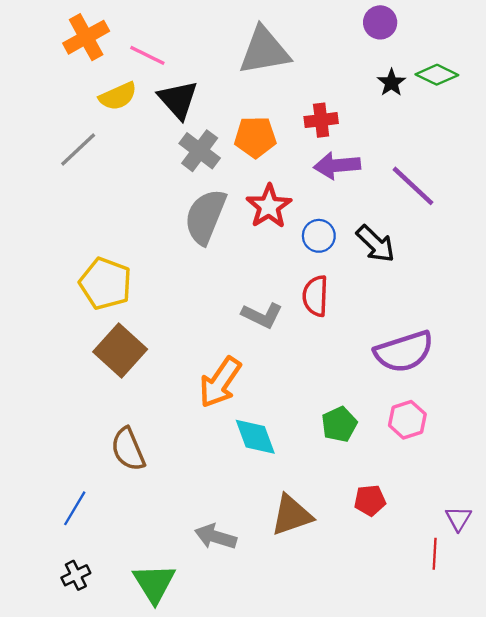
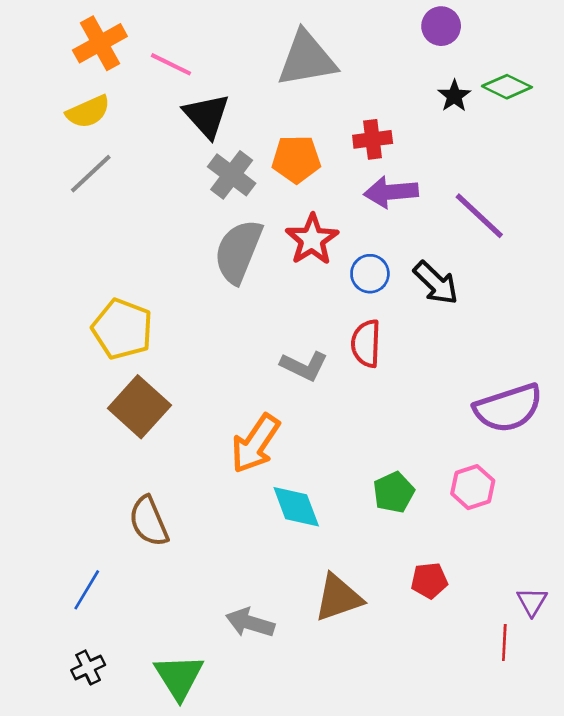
yellow semicircle: (118, 96) -> (88, 112), moved
purple semicircle: (404, 352) -> (508, 408), moved

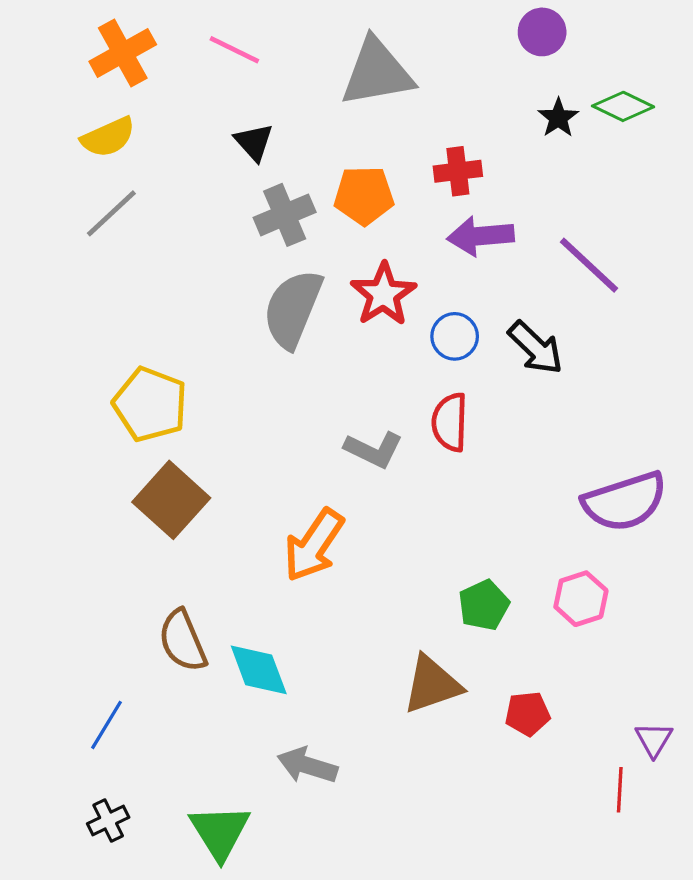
pink line: (171, 64) -> (234, 50), moved
black triangle: (207, 116) -> (254, 142), size x0.7
gray cross: (232, 175) -> (285, 215), turned 30
cyan diamond: (296, 507) -> (259, 670), moved
brown triangle: (338, 598) -> (432, 684), moved

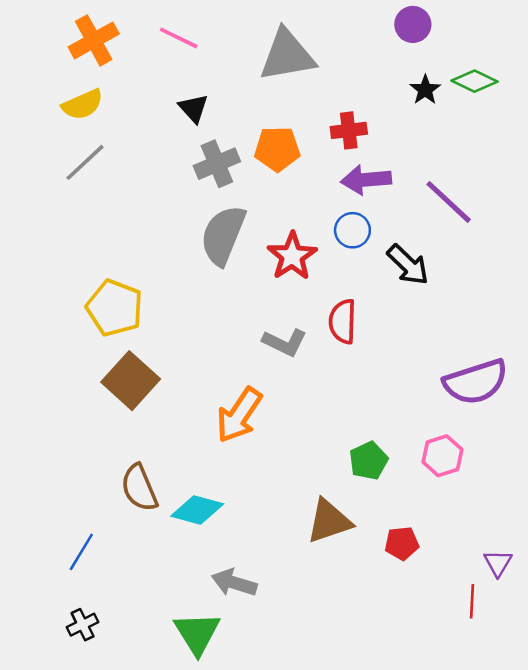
red star: (383, 294) -> (292, 256), moved
blue circle: (455, 336) -> (352, 230), moved
cyan diamond: (259, 670) -> (197, 510), turned -54
green triangle: (220, 832) -> (197, 633), moved

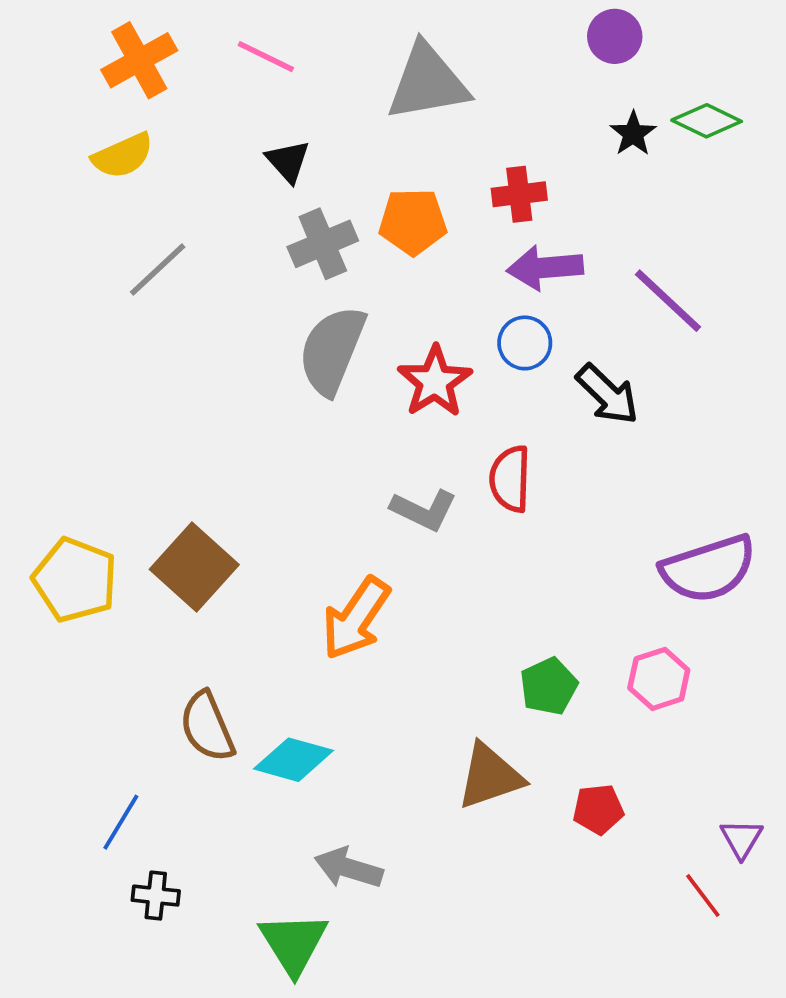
gray line: (85, 162) -> (158, 270), moved
yellow pentagon: (115, 308) -> (75, 580), moved
red line: (472, 601) -> (703, 896), turned -40
black cross: (83, 625) -> (156, 896), moved, turned 32

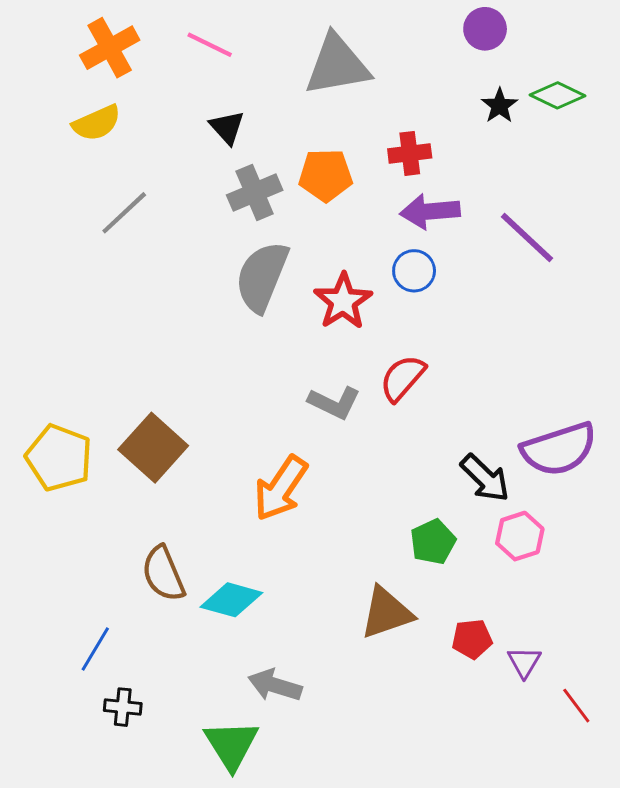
black arrow: (607, 394) -> (485, 478), moved
red semicircle: (510, 479) -> (402, 378), turned 39
purple triangle: (741, 839) -> (524, 662), moved
red line: (703, 896) -> (576, 706), moved

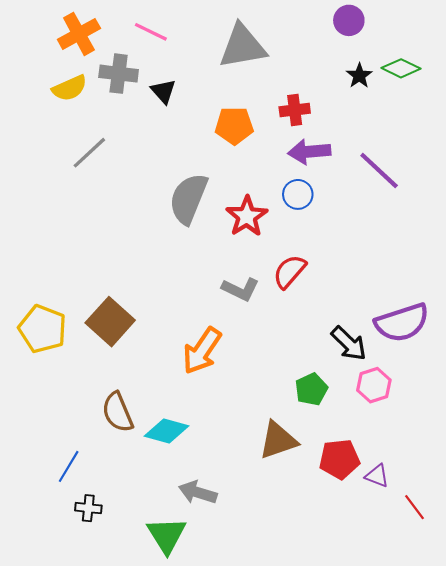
gray cross: (255, 193) -> (119, 74), moved, turned 30
red pentagon: (472, 639) -> (339, 459), size x1.4
purple triangle: (524, 662) -> (377, 476), turned -40

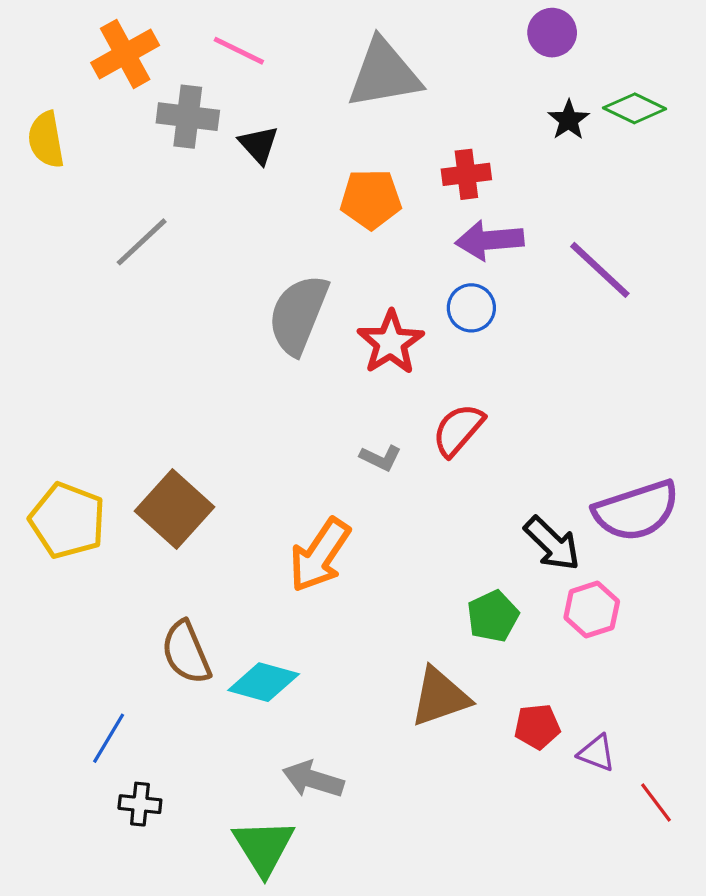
yellow semicircle: (70, 88) -> (46, 140), moved, turned 104
gray L-shape: (240, 289) -> (381, 458), size x0.7
red pentagon: (339, 459) -> (537, 727), size x0.7

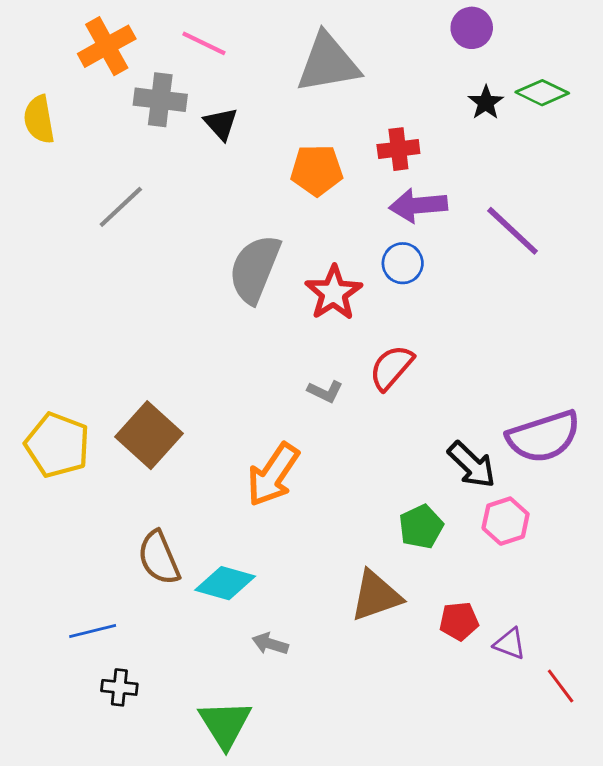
blue line: (109, 738) -> (93, 631), turned 45
gray arrow: (313, 779) -> (270, 644), moved, size x0.7

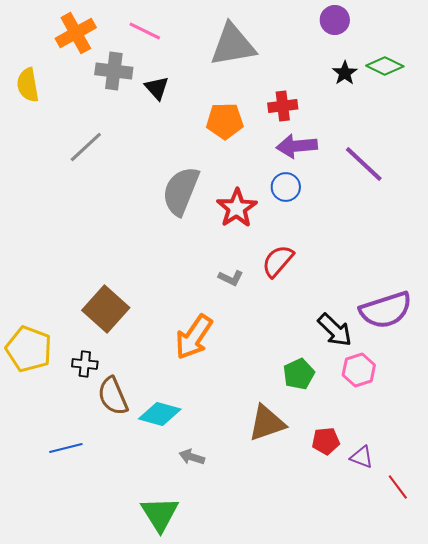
yellow pentagon: (57, 445) -> (29, 349), moved
black cross: (119, 687) -> (85, 364), moved

